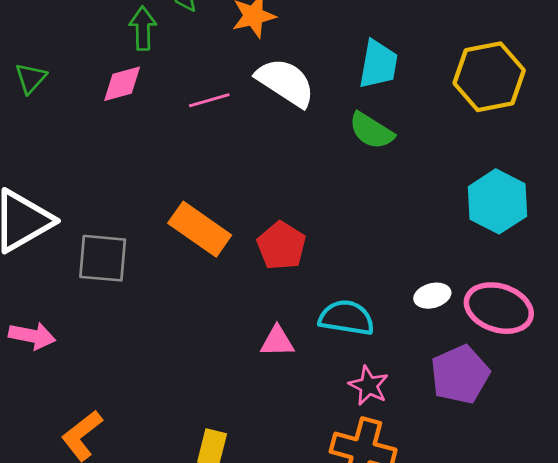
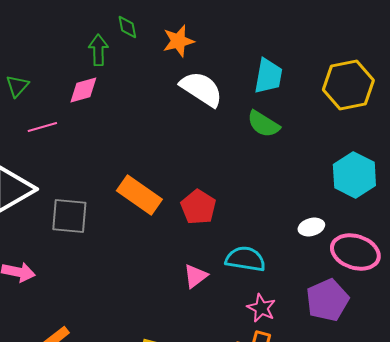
pink line: (209, 100) -> (42, 127), moved
white ellipse: (432, 296) -> (311, 227), moved
pink triangle: (277, 341) -> (195, 276), turned -36

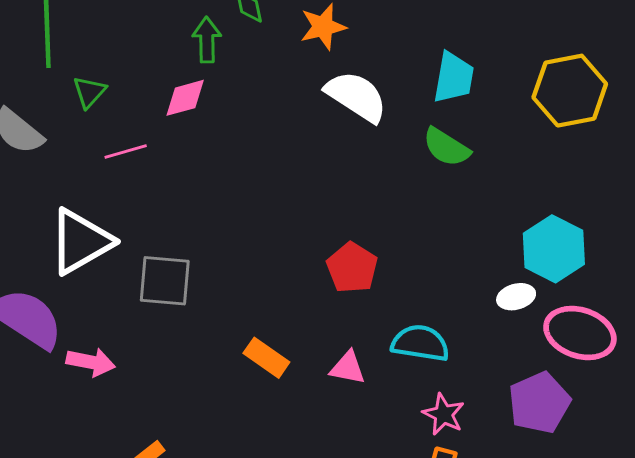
cyan hexagon: (354, 175) -> (554, 249), moved
orange rectangle: (139, 195) -> (266, 358), moved, size x0.7
pink triangle: (195, 276) -> (348, 368), turned 48

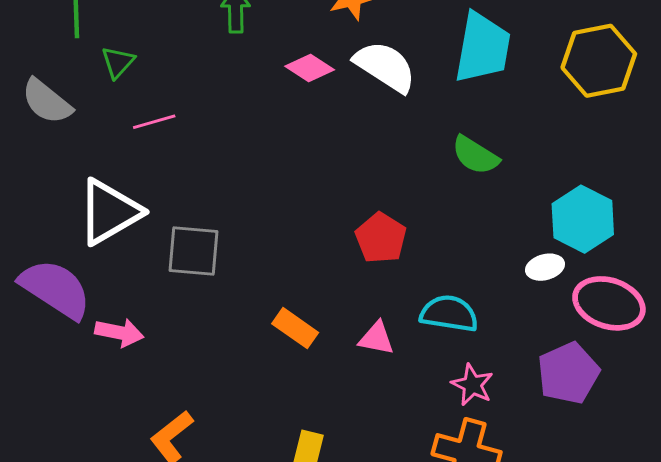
cyan trapezoid: (454, 78) -> (483, 48), size x1.4
pink diamond: (185, 98) -> (310, 68), moved, turned 48
green semicircle: (446, 147) -> (475, 155), moved

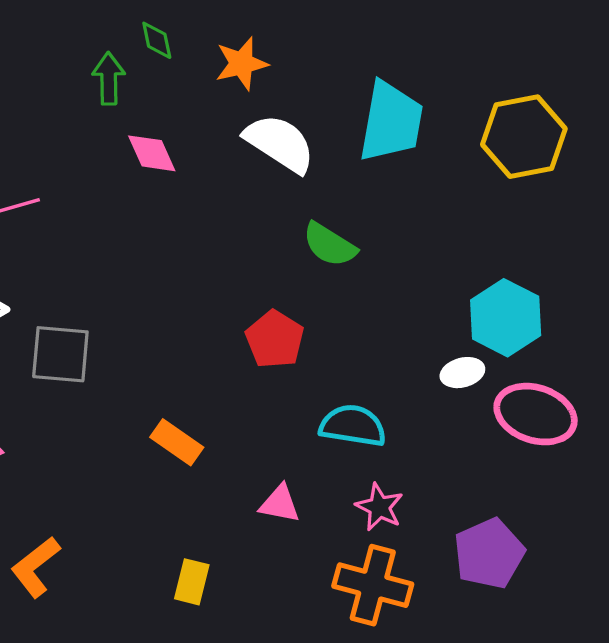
pink diamond: (310, 68) -> (152, 153), moved, turned 33
green semicircle: (475, 155) -> (330, 245), moved
pink triangle: (376, 338) -> (280, 504), moved
purple pentagon: (568, 373) -> (489, 554), moved

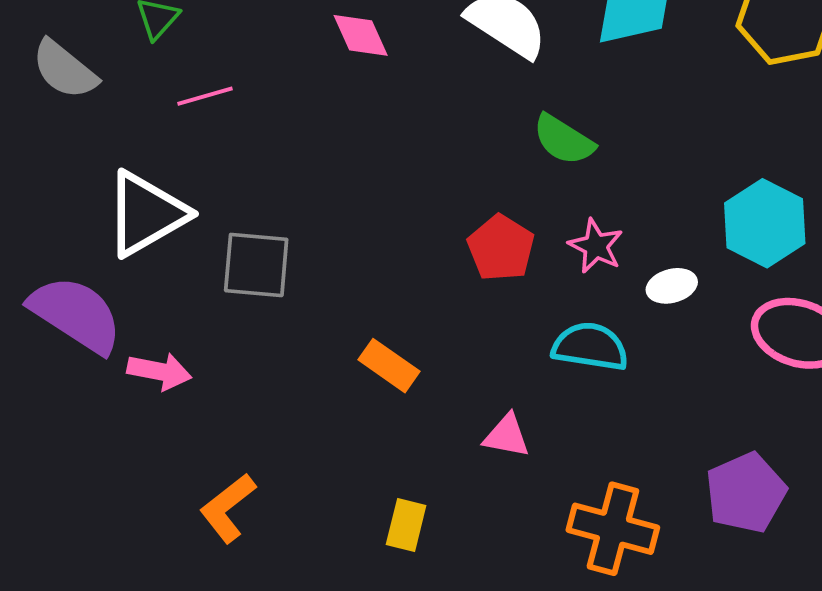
white ellipse: (462, 373) -> (672, 286), moved
pink star: (379, 507) -> (596, 246), moved

